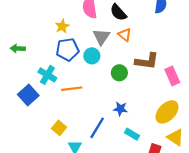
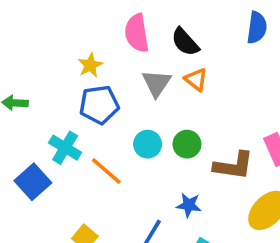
cyan circle: (92, 56) -> (148, 144), moved
brown L-shape: (147, 61) -> (234, 166), moved
orange line: (72, 89) -> (106, 171), turned 48

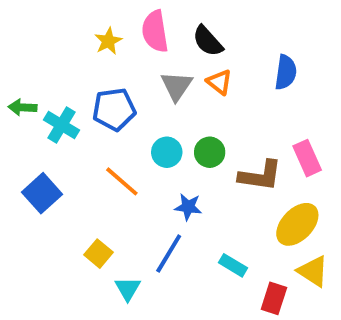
blue semicircle: (257, 28) -> (286, 72), moved
yellow star: (90, 65) -> (108, 41), moved
cyan cross: (65, 148) -> (61, 125), moved
blue star: (189, 205) -> (188, 207), moved

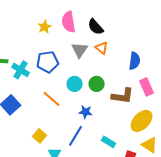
blue semicircle: (286, 72) -> (135, 61), moved

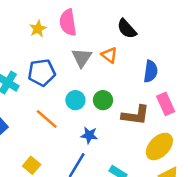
black semicircle: (96, 27) -> (127, 29), moved

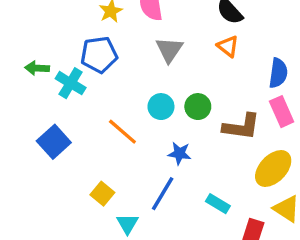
orange triangle: (109, 55) -> (228, 46), moved
blue semicircle: (151, 71) -> (278, 73), moved
blue pentagon: (42, 73) -> (99, 55), moved

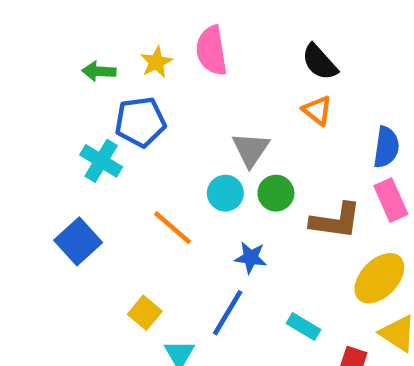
gray triangle: (169, 50) -> (251, 149), moved
green arrow: (37, 68) -> (99, 71), moved

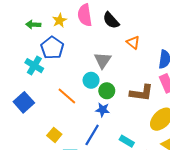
black semicircle: (320, 62) -> (111, 20), moved
blue pentagon: (140, 122) -> (52, 48), turned -30
green circle: (276, 193) -> (107, 91), moved

